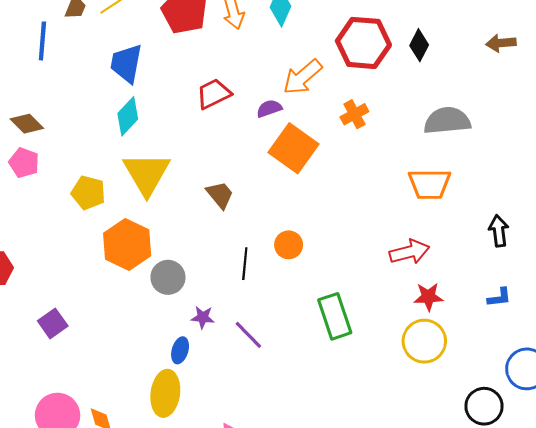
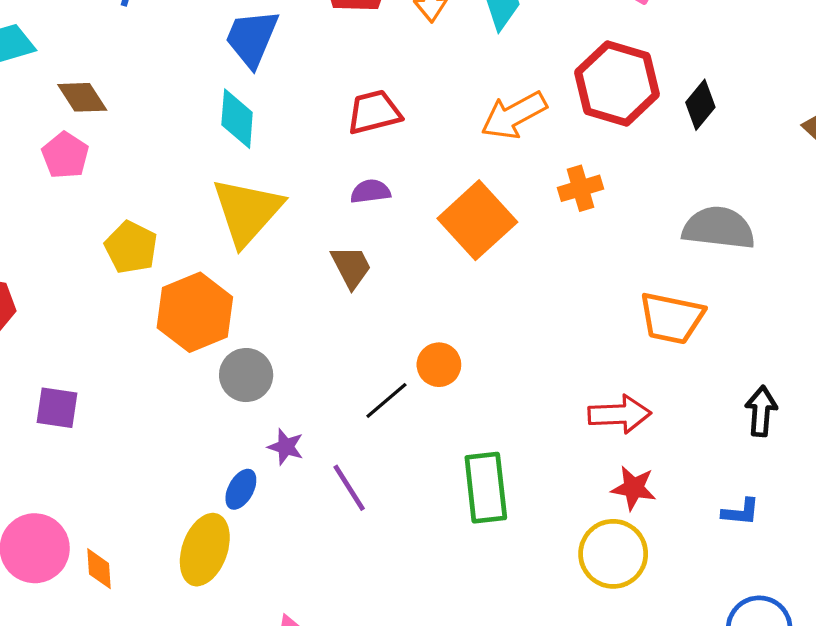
purple semicircle: (269, 109) -> (370, 191), moved
cyan diamond: (128, 116) -> (237, 119), turned -51
yellow pentagon: (88, 193) -> (131, 247), moved
black line: (245, 264) -> (386, 400), moved, turned 32
purple square: (53, 323) -> (57, 408), turned 32

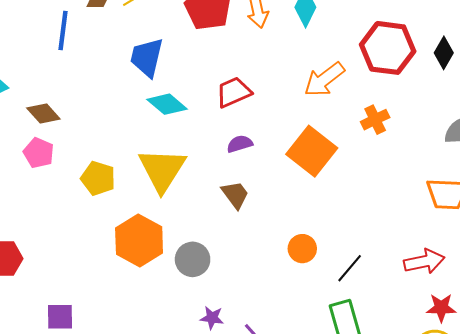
cyan diamond: (237, 119) -> (167, 104), moved, turned -45
yellow pentagon: (131, 247) -> (98, 178), moved
gray circle: (246, 375) -> (193, 259), moved
black line: (386, 400) -> (350, 268), moved

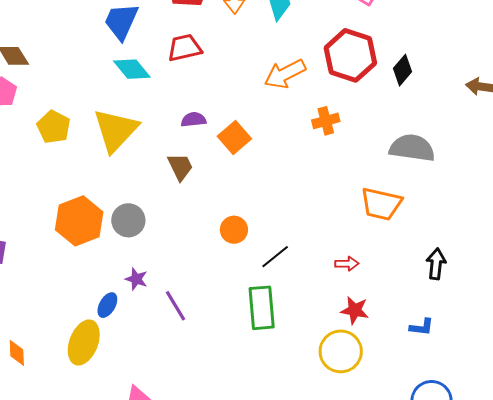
red trapezoid: (234, 92) -> (185, 48), moved
orange square: (312, 151) -> (234, 138), moved, size x0.7
orange hexagon: (139, 241) -> (79, 221), moved
red arrow: (424, 261) -> (347, 264), size x0.6

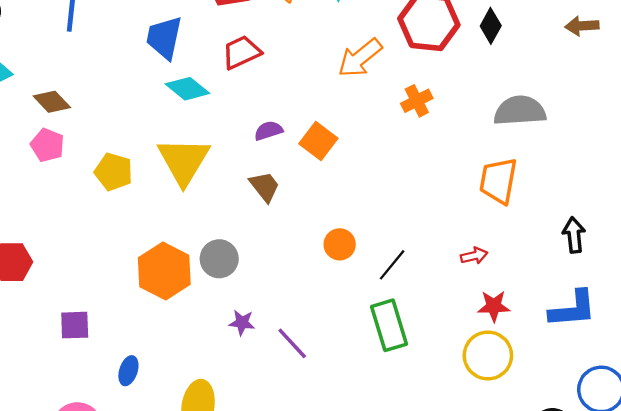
orange trapezoid: (381, 204) -> (498, 181), turned 99
blue ellipse: (107, 305) -> (128, 371), moved
blue L-shape: (422, 327) -> (573, 309), size x1.8

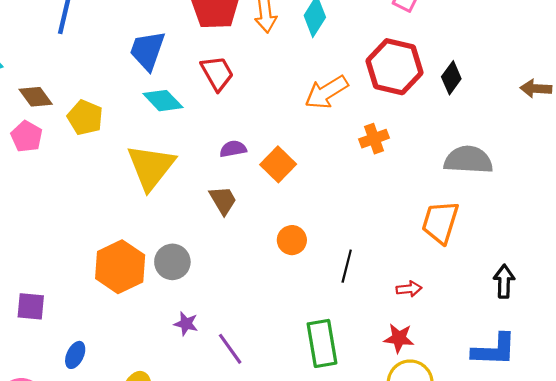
red trapezoid: (241, 52) -> (217, 73), turned 78
yellow pentagon: (114, 172) -> (85, 118), moved
orange circle: (340, 244) -> (292, 240), moved
black line: (392, 265) -> (347, 266), moved, turned -32
red star: (494, 306) -> (399, 338), moved

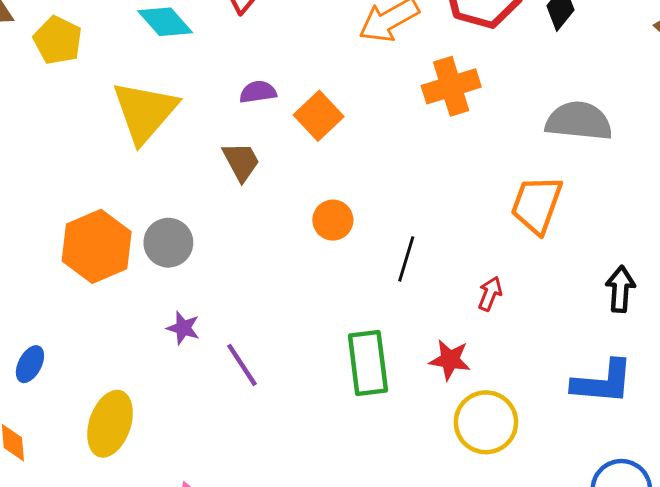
orange cross: (374, 139) -> (451, 86), size x1.4
red arrow: (409, 289) -> (490, 294), turned -65
red star: (399, 338) -> (450, 360), moved

